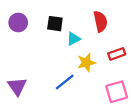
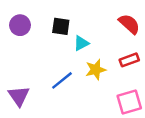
red semicircle: (100, 21) -> (129, 24), moved, turned -36
blue line: (65, 82) -> (62, 80), moved

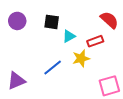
red rectangle: (129, 60) -> (95, 41), moved
purple triangle: (19, 96) -> (16, 81), turned 42

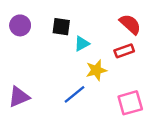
red rectangle: (95, 41) -> (124, 51), moved
blue line: (53, 68) -> (75, 94), moved

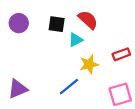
red semicircle: (130, 24) -> (88, 20), moved
red rectangle: (124, 51) -> (121, 54), moved

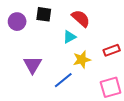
black square: (57, 24) -> (44, 14), moved
purple triangle: (18, 89) -> (32, 65), moved, turned -36

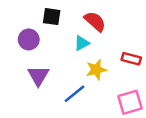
purple circle: (17, 22) -> (29, 39), moved
red rectangle: (112, 50) -> (131, 59), turned 35

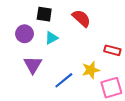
cyan triangle: (82, 43) -> (51, 38), moved
yellow star: (96, 70) -> (91, 70), moved

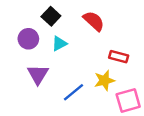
black square: (44, 14) -> (51, 16), turned 35
red rectangle: (112, 50) -> (119, 57), moved

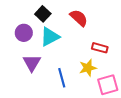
cyan triangle: (59, 44) -> (50, 37), size x1.5
blue line: (74, 92) -> (62, 78), turned -66

